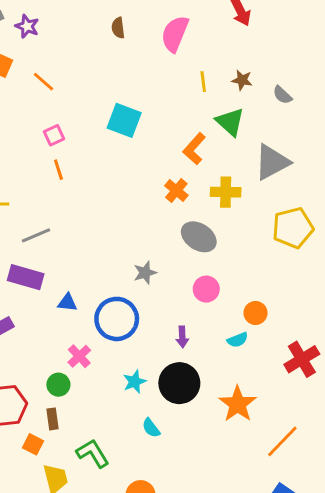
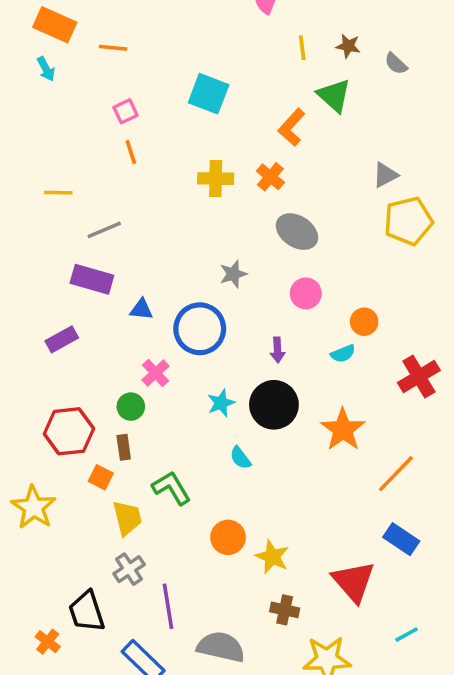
orange line: (44, 82) -> (113, 48), turned -35
gray triangle: (272, 162) -> (385, 175), moved, size x0.6
yellow cross: (226, 192) -> (216, 179), moved

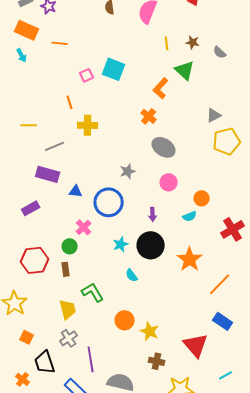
pink square: (125, 111) -> (87, 75), moved
yellow cross: (216, 179) -> (88, 125), moved
orange square: (101, 477) -> (27, 337), moved

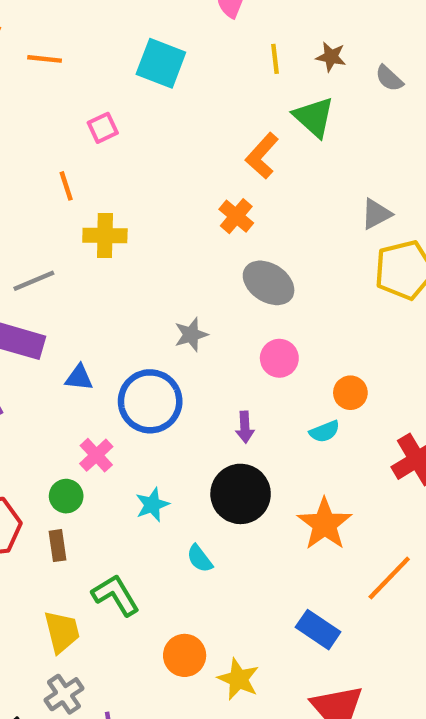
cyan square: (114, 69) -> (161, 63), moved
cyan star: (121, 244) -> (152, 505), moved
blue rectangle: (223, 321) -> (318, 630), moved

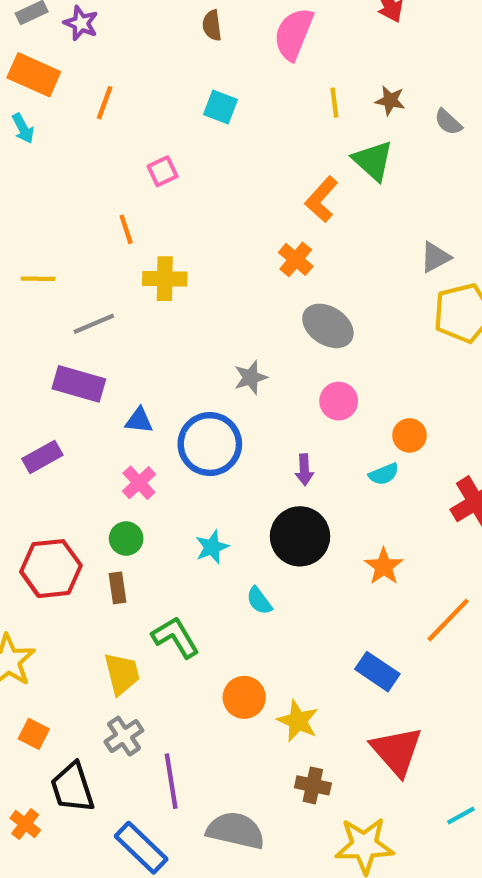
orange line: (45, 59) -> (105, 103), turned -76
cyan square: (161, 63) -> (221, 107), size x0.7
pink cross: (96, 455) -> (139, 483), moved
orange star: (325, 524) -> (384, 566), size x0.7

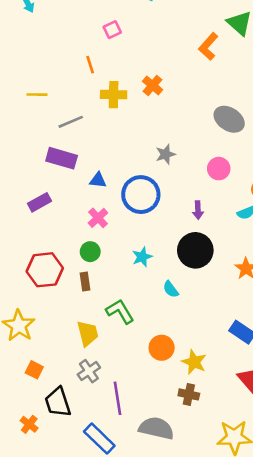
orange cross: (296, 259) -> (152, 85), moved
gray ellipse: (328, 326) -> (229, 119), moved
brown cross: (313, 785) -> (189, 394), moved

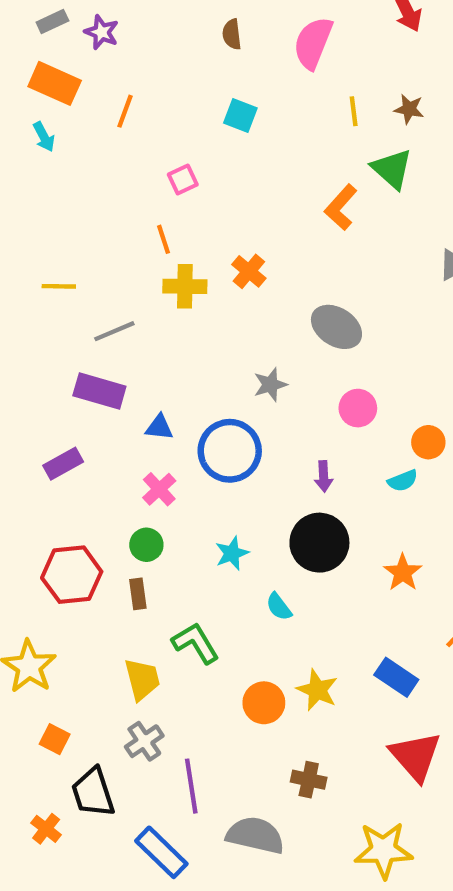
orange line: (90, 65) -> (163, 239), moved
gray ellipse: (229, 119) -> (336, 327), moved
yellow star: (194, 362) -> (317, 690), moved

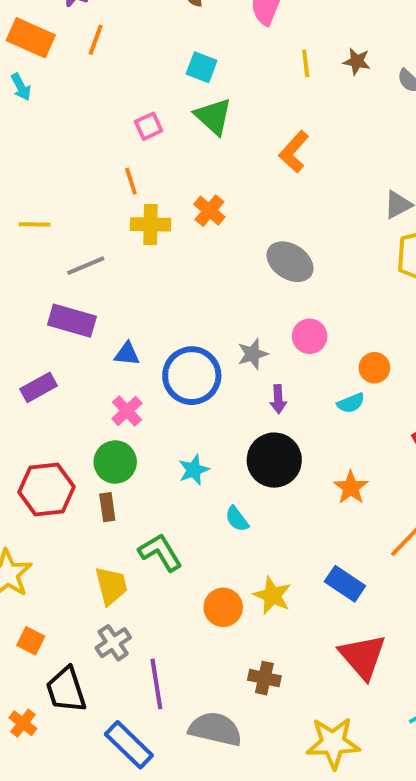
orange line: (125, 111) -> (96, 40), moved
green triangle: (392, 169) -> (213, 116), moved
gray star: (270, 385) -> (253, 354), moved
green circle: (146, 545) -> (115, 462), size x1.4

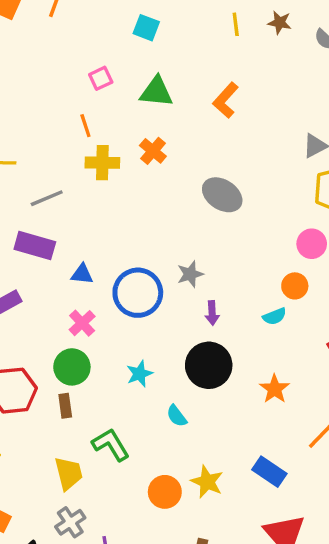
green triangle: (213, 116) -> (156, 92), moved, turned -36
pink circle: (310, 336) -> (312, 244), moved

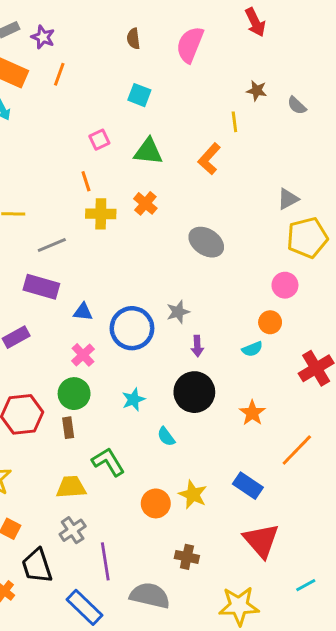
yellow line: (236, 24) -> (234, 122), moved
yellow trapezoid: (69, 473) -> (71, 487), turned -80

